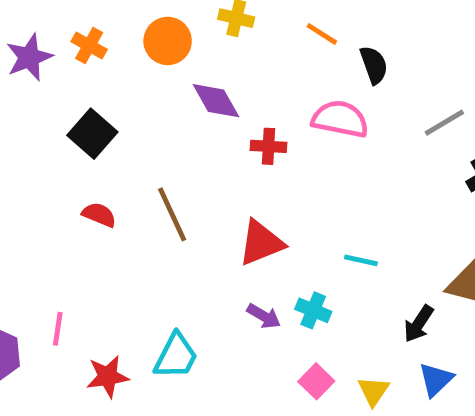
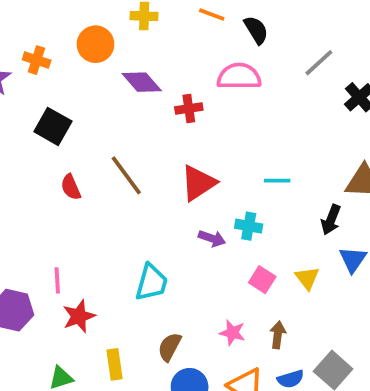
red semicircle: (99, 215) -> (71, 187), turned -124
red star: (108, 376) -> (79, 316), moved

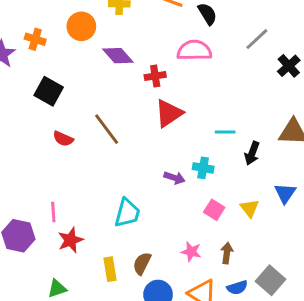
red triangle: (198, 183) -> (169, 113), moved
red semicircle: (71, 187) -> (63, 139), turned -42
black arrow: (331, 220) -> (252, 153), moved
yellow rectangle: (114, 364) -> (110, 269), moved

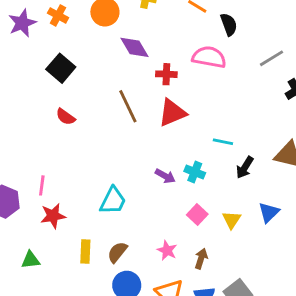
brown line: (107, 129) -> (128, 106), moved

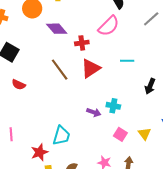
pink semicircle: (209, 57) -> (109, 26), turned 135
cyan line: (223, 142) -> (127, 61), moved
black arrow: (245, 167) -> (150, 86), moved
red star: (53, 216) -> (39, 152), moved

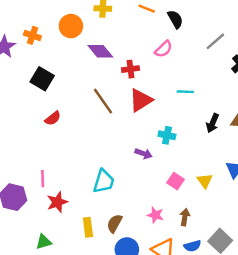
pink semicircle: (109, 26) -> (163, 49), size x0.7
red semicircle: (19, 85) -> (53, 118), turned -64
cyan cross: (113, 106) -> (167, 135), moved
red star: (39, 152) -> (57, 202), moved

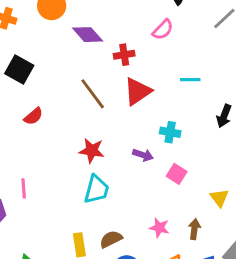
pink square: (176, 181) -> (177, 174), moved
yellow triangle: (205, 181) -> (219, 198), moved
red star: (57, 202) -> (92, 151), moved, turned 30
brown semicircle: (114, 223) -> (111, 239), turned 36

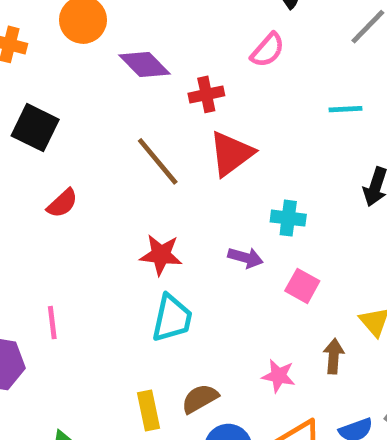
cyan line: (190, 80) -> (345, 109), moved
brown arrow: (194, 229) -> (334, 356), moved

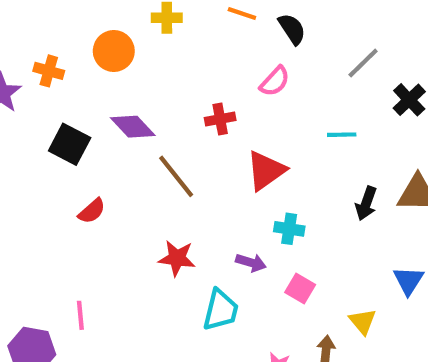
purple diamond: (144, 64) -> (133, 127), moved
red triangle: (231, 154) -> (266, 171), moved
cyan trapezoid: (172, 318) -> (221, 310), moved

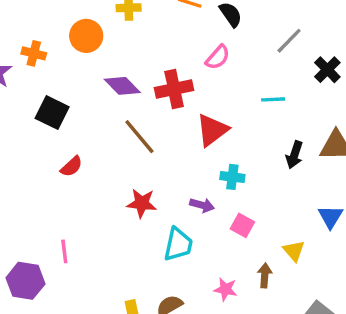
red cross: (220, 119) -> (174, 89), size x1.5
purple diamond: (133, 127) -> (122, 86), moved

